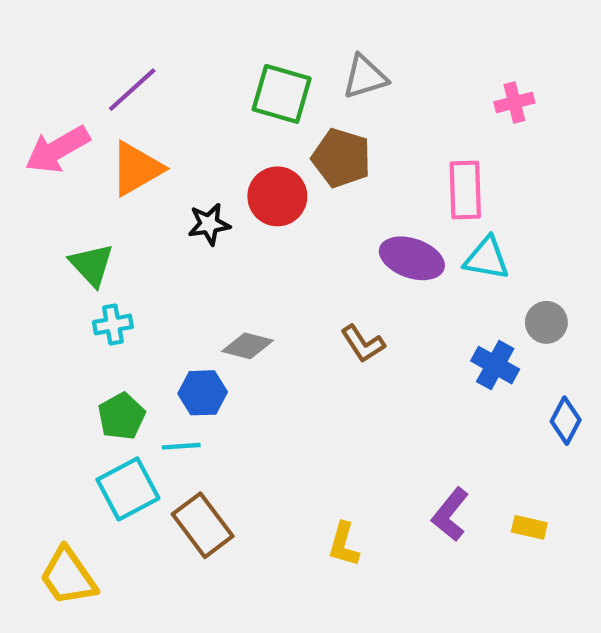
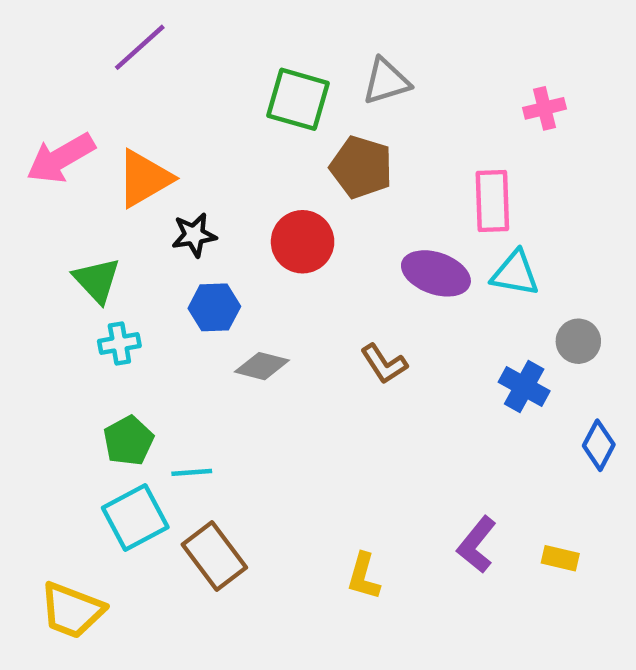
purple line: (132, 90) -> (140, 47), moved
red circle: (277, 196) -> (303, 242), moved
black star: (209, 224) -> (194, 235), moved
blue hexagon: (203, 393) -> (214, 307), moved
yellow trapezoid: (68, 576) -> (72, 610), turned -34

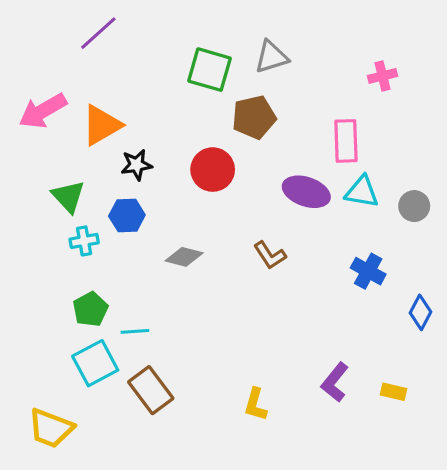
brown pentagon: (361, 167) -> (254, 117), turned -30
blue hexagon: (214, 307) -> (127, 216), moved
gray circle: (578, 341) -> (414, 206), moved

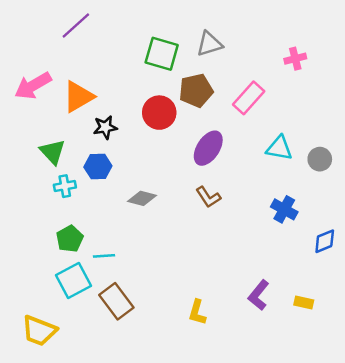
pink rectangle: (346, 141) -> (249, 98), moved, turned 44
red circle: (213, 170) -> (159, 113), moved
purple ellipse: (306, 192) -> (208, 148), moved, turned -76
blue diamond: (421, 312) -> (325, 241), turned 40

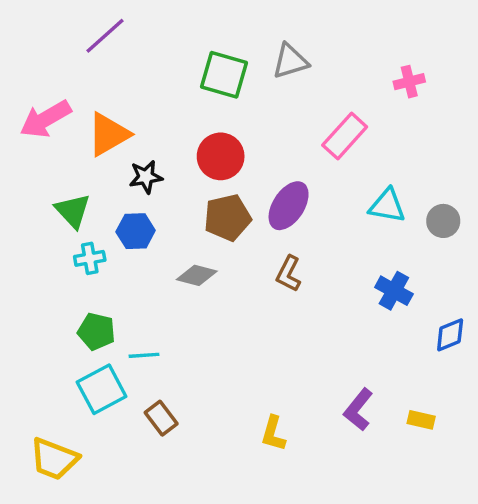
brown pentagon: (196, 91) -> (227, 218), moved
brown L-shape: (208, 197) -> (289, 274), turned 60
green pentagon: (70, 239) -> (96, 331), turned -30
brown rectangle: (116, 301) -> (161, 418), size x0.7

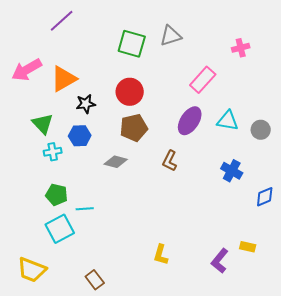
purple ellipse: (289, 206) -> (190, 121), moved
purple L-shape: (358, 410) -> (220, 261), moved
brown rectangle: (161, 418) -> (95, 280), moved

